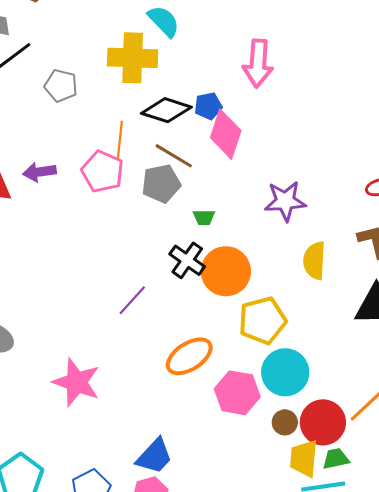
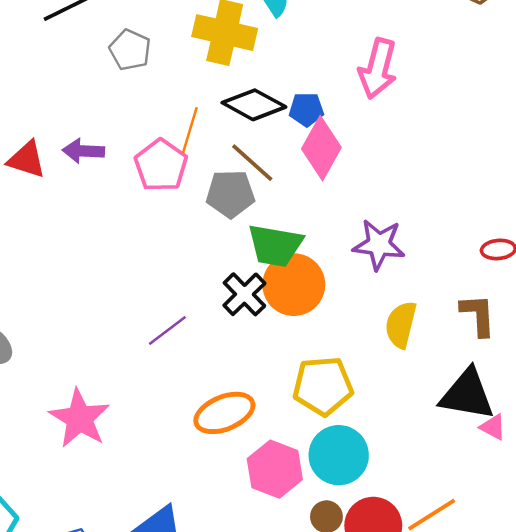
green trapezoid: (204, 217) -> (275, 245), size x2.0
orange circle: (226, 271) -> (294, 285), moved

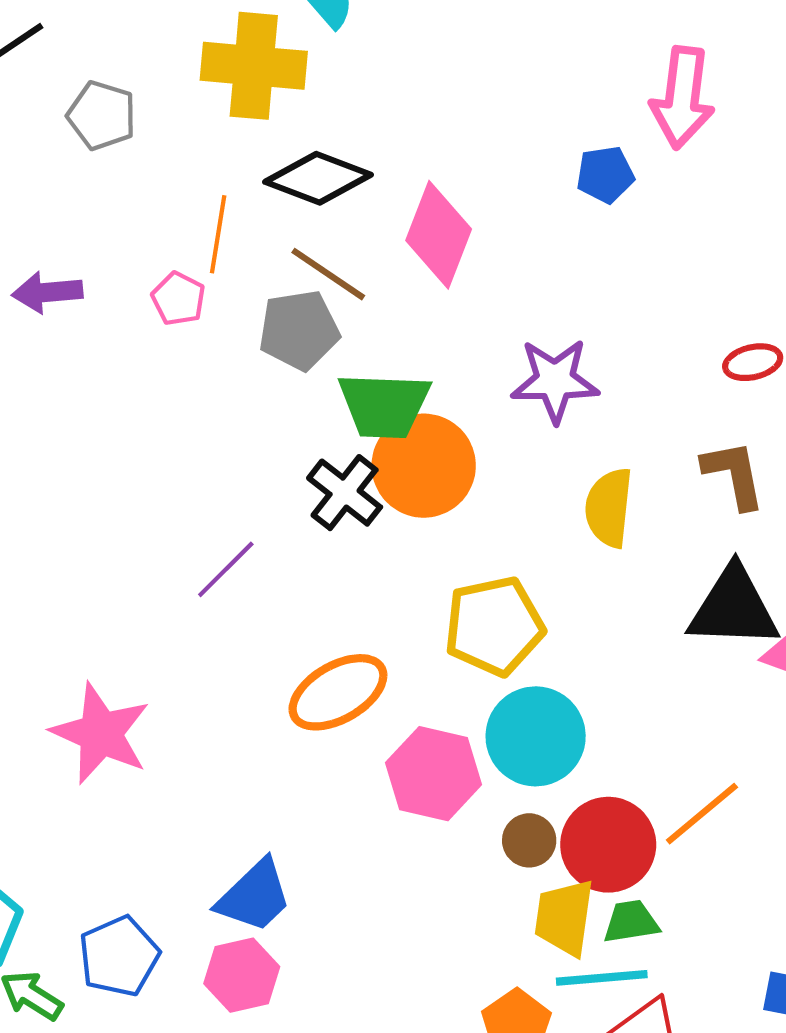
pink arrow: (378, 69) -> (682, 98), moved
blue pentagon: (306, 109) -> (605, 175), moved
pink pentagon: (161, 165) -> (178, 299), size x0.6

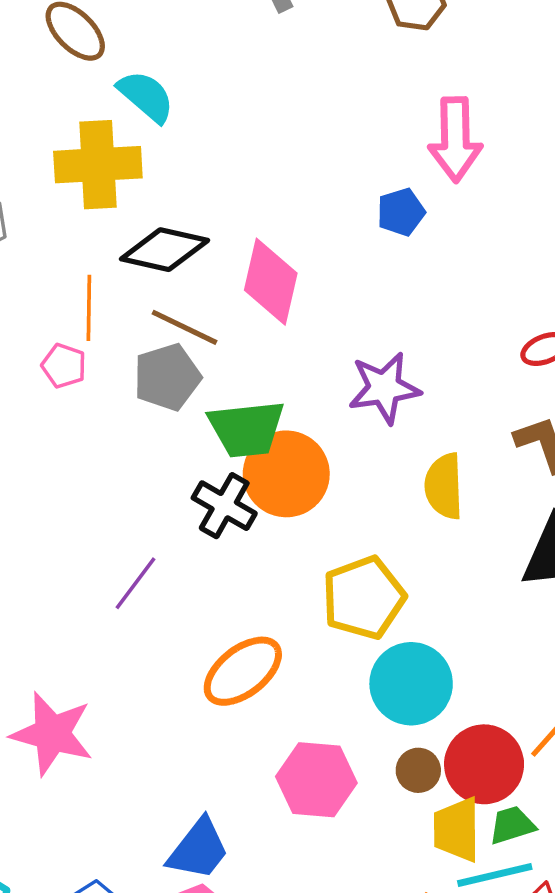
pink hexagon: (434, 774) -> (316, 780), moved

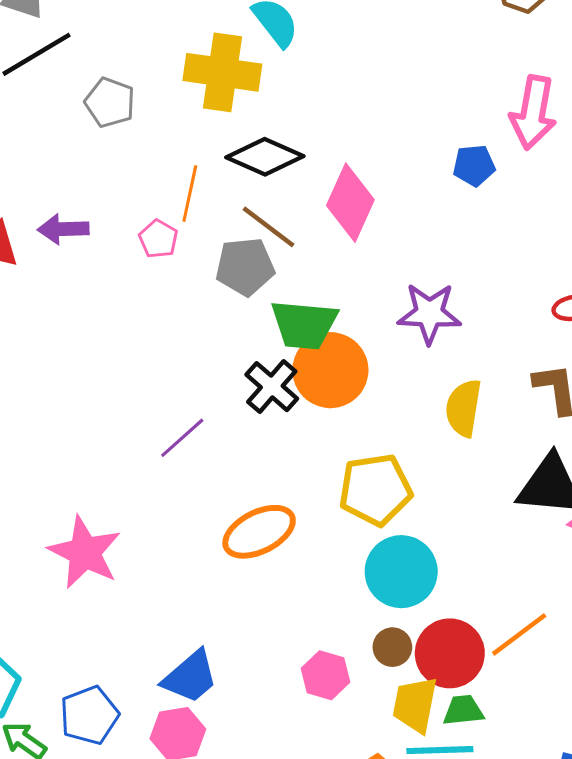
pink hexagon: (316, 780) -> (325, 675), moved, size x0.7

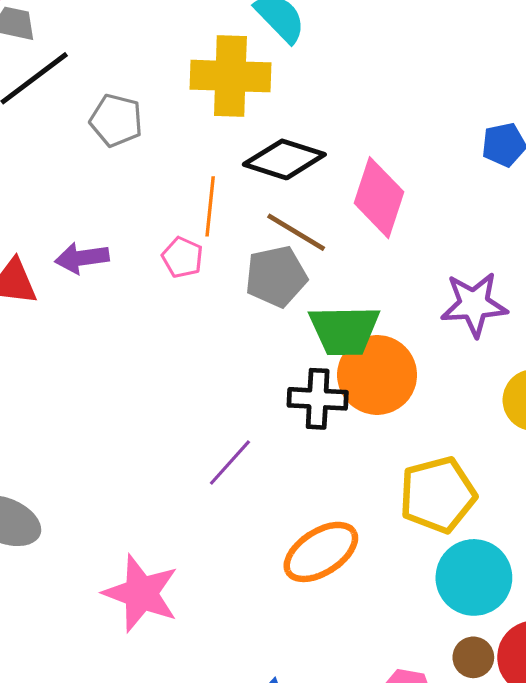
black cross: (272, 387) -> (318, 399), turned -32

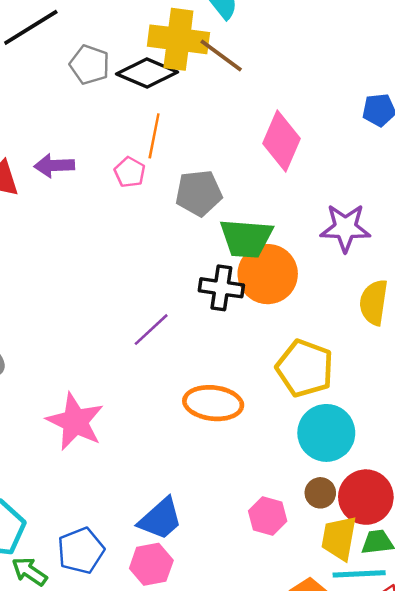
black diamond: (284, 159) -> (147, 73), moved
brown line: (296, 232) -> (221, 56), moved
yellow pentagon: (438, 495) -> (305, 368), turned 30
orange ellipse: (321, 552) -> (213, 403), turned 34

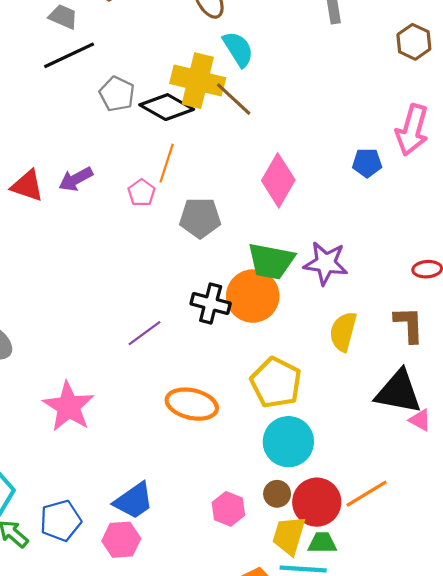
purple arrow: (54, 166) -> (76, 179), turned -32
green trapezoid: (246, 238) -> (271, 261), moved

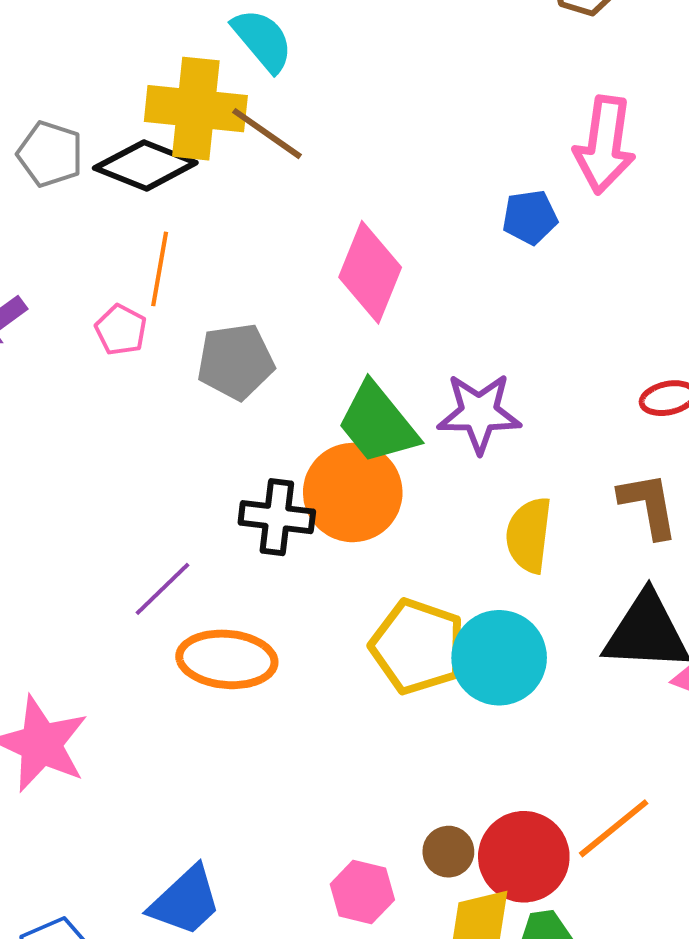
green trapezoid: (271, 261) -> (378, 423), turned 48
orange ellipse: (192, 404) -> (227, 659), moved
cyan circle: (288, 442) -> (499, 658), moved

